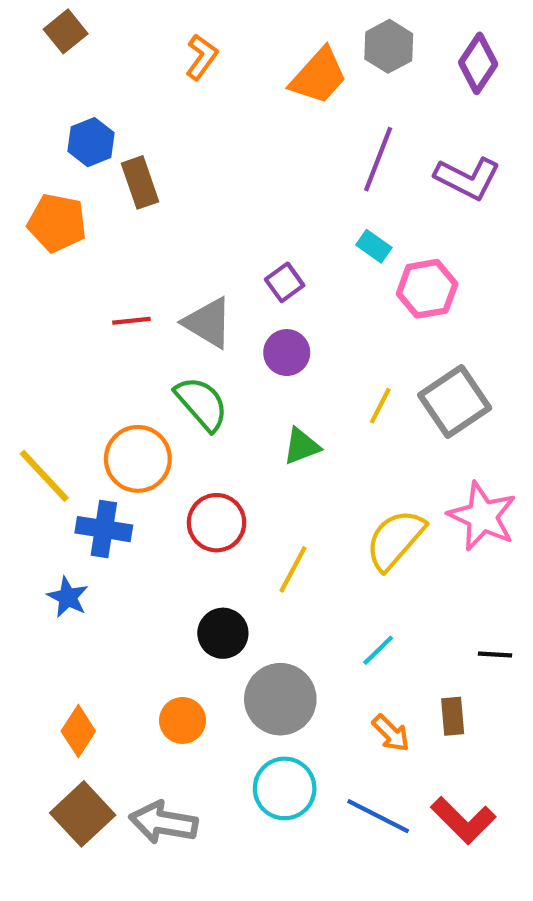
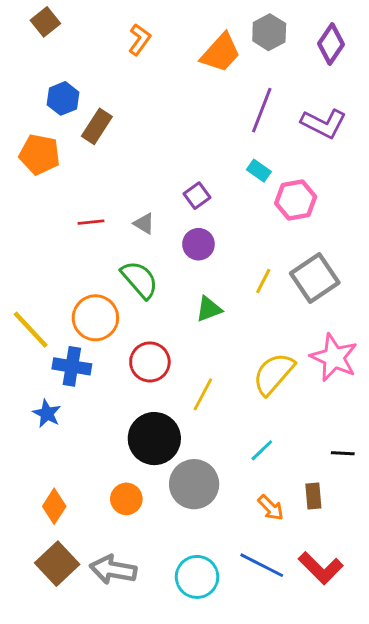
brown rectangle: (140, 182) -> (97, 126), turned 52
gray triangle: (208, 323) -> (144, 224), size x0.6
black circle: (223, 633) -> (154, 439), size x1.5
cyan circle: (285, 788) -> (197, 577), moved

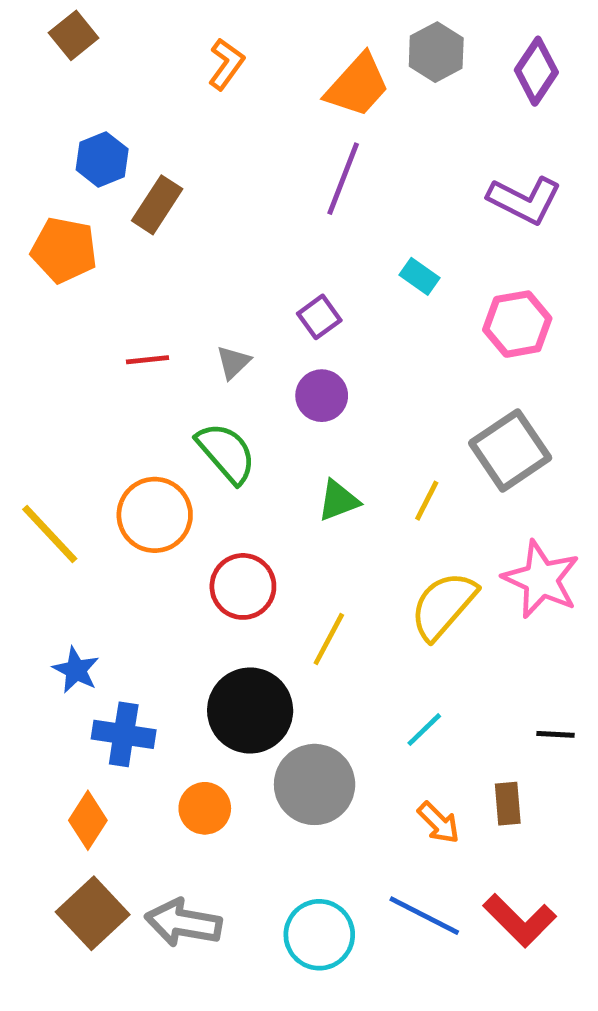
purple line: (262, 110) -> (343, 179), moved
pink hexagon: (296, 200) -> (517, 324), moved
gray triangle: (144, 224) -> (233, 362), turned 45
yellow line: (263, 281) -> (427, 501), moved
blue cross: (72, 366) -> (124, 734), moved

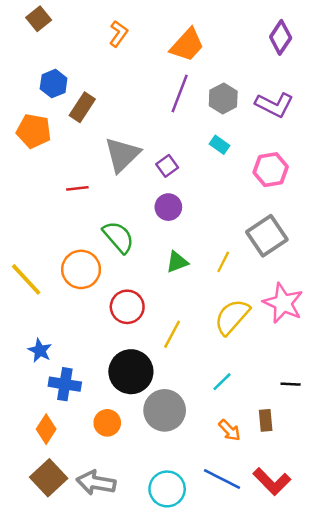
gray hexagon: (436, 52) -> (223, 99), moved
gray triangle: (233, 362) -> (122, 155), moved, size x2.0

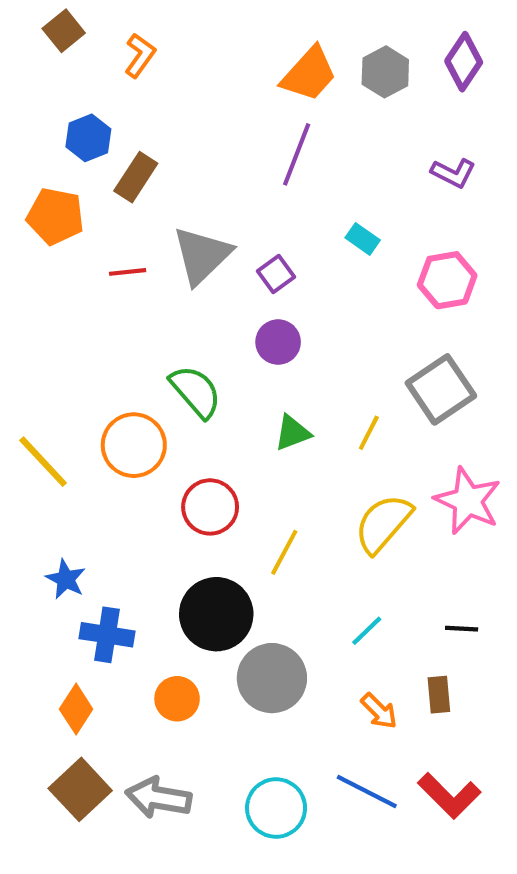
orange L-shape: (118, 34) -> (140, 55), moved
gray hexagon: (223, 99) -> (385, 72), moved
purple L-shape: (274, 105) -> (453, 173), size x0.7
red line: (77, 188) -> (128, 272), moved
black line: (291, 384) -> (462, 629), moved

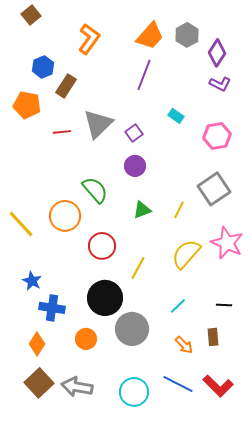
orange L-shape: (140, 55) -> (89, 39), moved, size x1.4
purple diamond: (464, 62) -> (217, 53), moved

